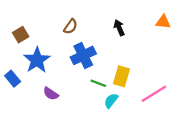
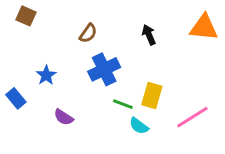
orange triangle: (163, 22) -> (204, 27), size x1.5
brown square: (21, 35) -> (26, 16), moved, turned -35
blue star: (37, 60) -> (46, 75), size x0.6
cyan semicircle: (111, 101) -> (139, 126), turned -91

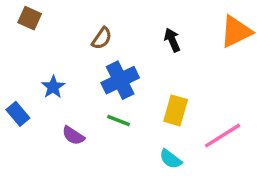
orange triangle: (204, 27) -> (236, 32), turned -32
green line: (123, 104) -> (119, 120), moved
cyan semicircle: (139, 126) -> (171, 159), moved

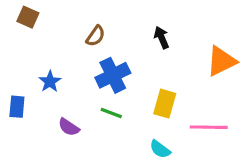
orange triangle: (236, 32) -> (221, 61), moved
blue rectangle: (18, 114) -> (17, 107), turned 45
pink line: (223, 136) -> (209, 127), turned 33

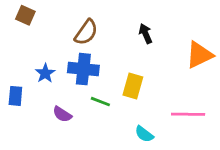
brown semicircle: (96, 36) -> (86, 32), size x1.4
blue cross: (113, 75) -> (83, 69), moved, turned 32
yellow rectangle: (165, 104) -> (133, 86), moved

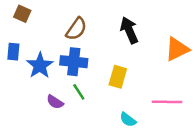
black arrow: (146, 34) -> (129, 30), size x1.5
blue star: (45, 73) -> (40, 65), size x1.5
blue rectangle: (15, 96) -> (13, 52), moved
green line: (100, 102) -> (79, 92), moved, turned 36

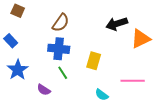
black arrow: (129, 30) -> (117, 24), moved, turned -85
blue rectangle: (13, 52) -> (11, 41), turned -48
blue star: (40, 65) -> (18, 70), moved
purple semicircle: (55, 102) -> (44, 90), moved

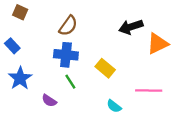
yellow rectangle: (94, 61) -> (105, 68), turned -66

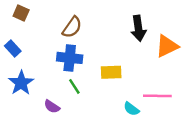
black arrow: (131, 27) -> (138, 28), turned -80
yellow rectangle: (105, 68) -> (111, 72), turned -42
cyan semicircle: (114, 106) -> (131, 109), moved

